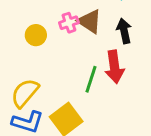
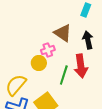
pink cross: (69, 23) -> (48, 50), moved
yellow circle: (36, 35) -> (39, 63), moved

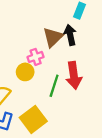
brown triangle: (63, 33) -> (53, 37), turned 42
black arrow: (88, 40) -> (70, 35), moved

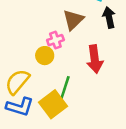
black arrow: (70, 35) -> (109, 17), moved
green line: (54, 86) -> (65, 88), moved

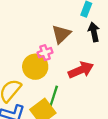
yellow circle: (45, 56) -> (35, 67), size x1.5
red arrow: (95, 59) -> (81, 70), turned -105

